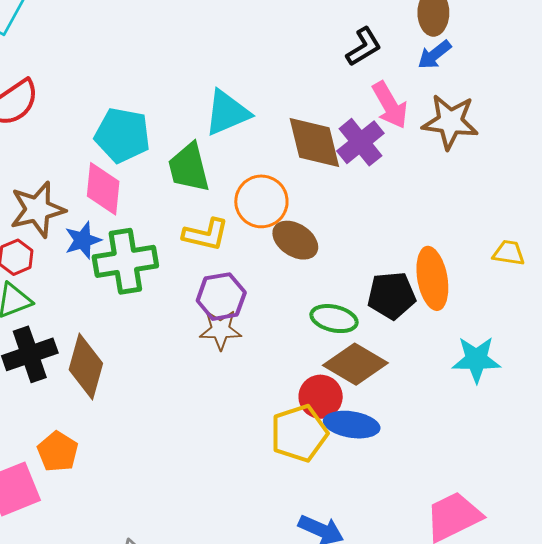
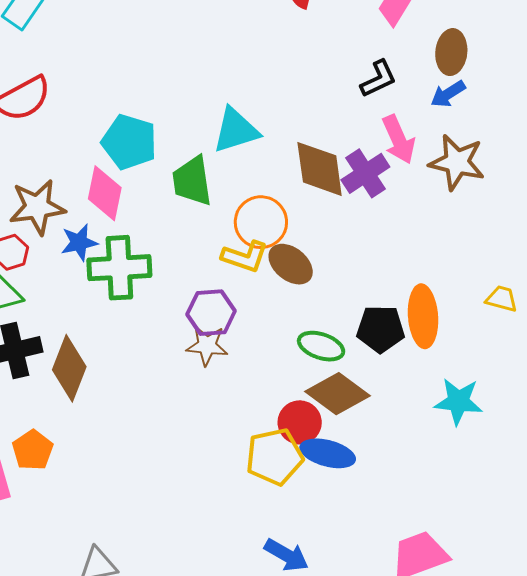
yellow L-shape: (206, 235) -> (245, 257), moved

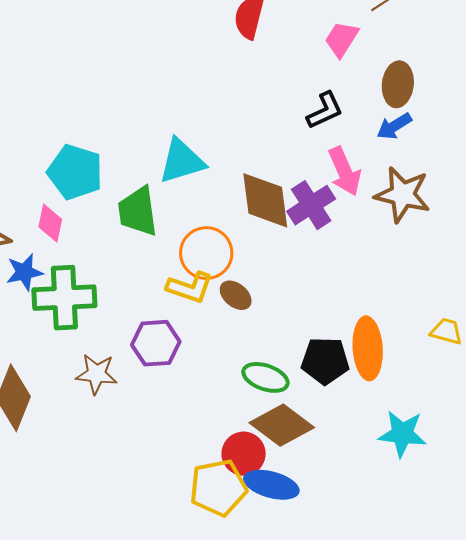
pink diamond: (105, 193) -> (50, 223), size x0.7
brown ellipse: (291, 264) -> (236, 295), size x0.7
brown star: (207, 346) -> (96, 374), moved

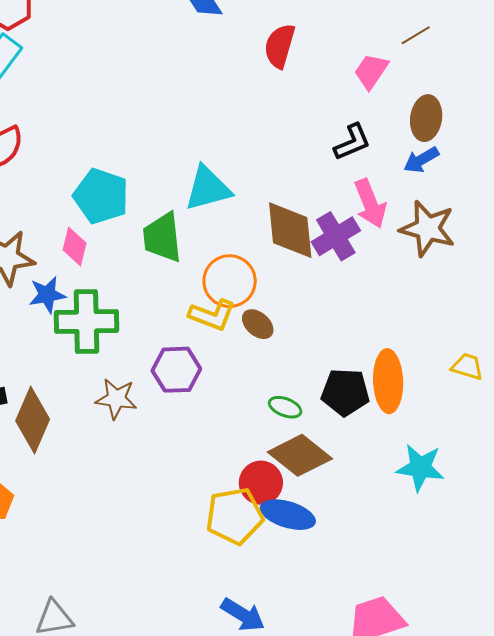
green ellipse: (265, 377) -> (285, 407), size x0.7

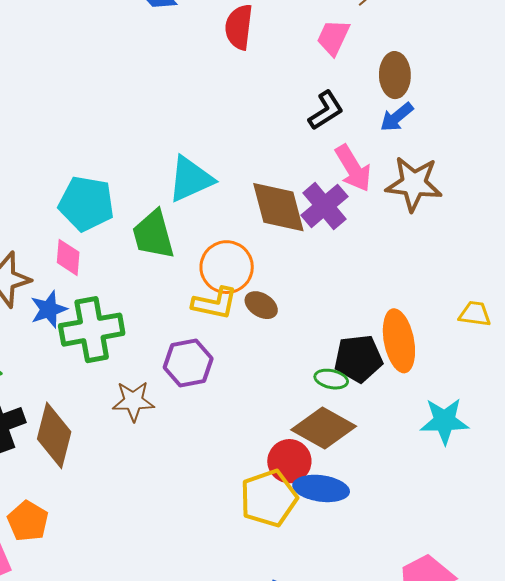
green ellipse: (285, 407) -> (331, 379), moved

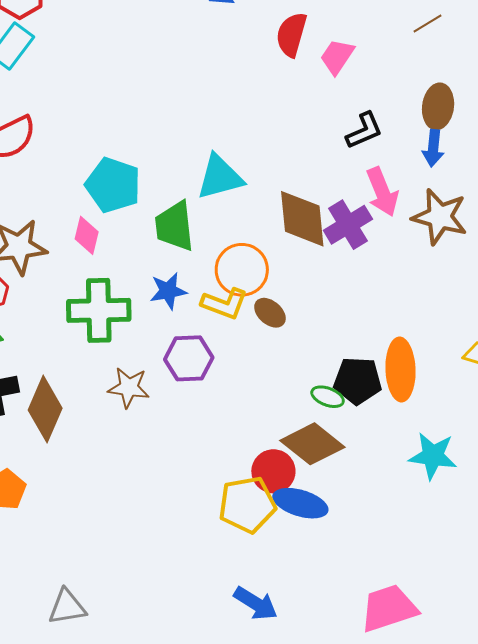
pink trapezoid: (333, 37) -> (337, 57), moved
blue arrow: (397, 117) -> (433, 148), turned -54
blue star: (49, 309) -> (168, 291), moved

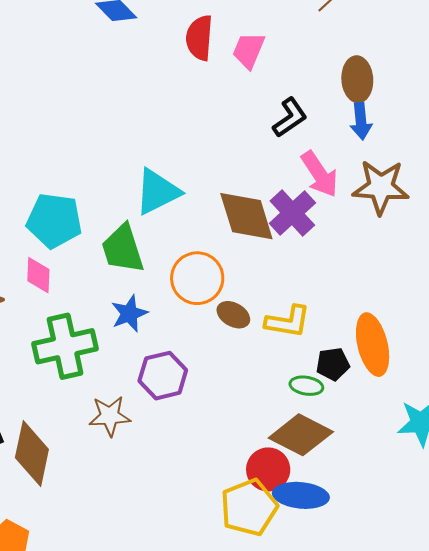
yellow L-shape: (224, 304) -> (288, 322), moved
black pentagon: (358, 381) -> (333, 364), size x0.7

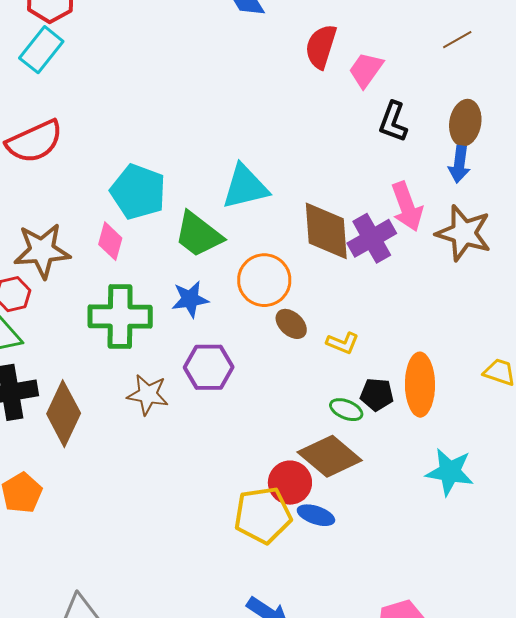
black L-shape: (290, 118) -> (393, 122), moved, turned 132
green trapezoid: (123, 249) -> (198, 235), turned -48
yellow L-shape: (288, 322) -> (343, 343), size x0.7
blue ellipse: (301, 495) -> (316, 515), size x0.7

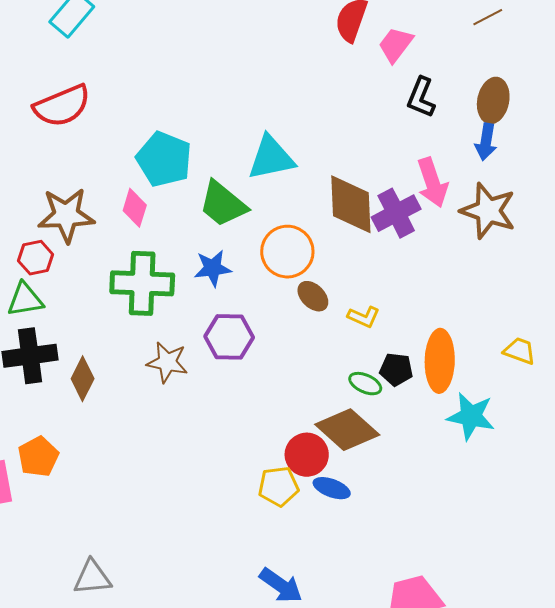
brown diamond: (64, 414) -> (83, 379), size x0.7
cyan star: (450, 472) -> (471, 416), moved
yellow pentagon: (263, 515) -> (278, 486), size x0.7

